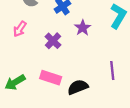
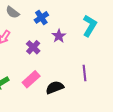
pink rectangle: (51, 78) -> (31, 79), turned -60

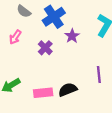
blue cross: (41, 17) -> (54, 17), size x1.5
pink rectangle: (31, 79) -> (43, 93), moved, turned 36

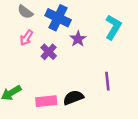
blue cross: (54, 17) -> (58, 18), turned -30
pink arrow: (15, 37) -> (26, 38), moved

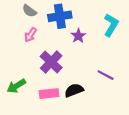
blue cross: (58, 18) -> (60, 16), turned -35
purple cross: (49, 52) -> (51, 62), moved, size x1.5
purple line: (107, 81) -> (106, 75), turned -56

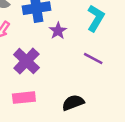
purple line: (106, 75) -> (93, 59), moved
black semicircle: (74, 90) -> (73, 103), moved

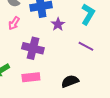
purple cross: (26, 61) -> (33, 48), turned -30

